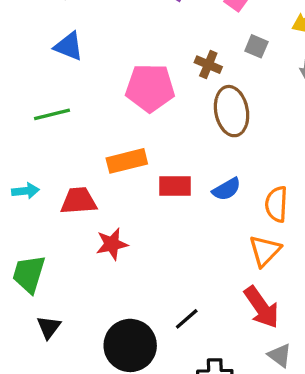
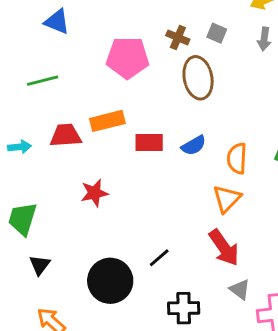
gray square: (256, 46) -> (217, 33), moved
red trapezoid: (79, 201) -> (66, 135), moved

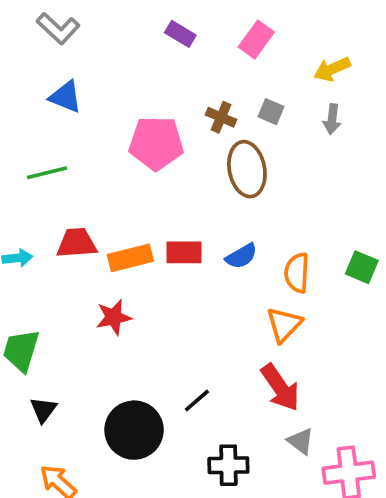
orange rectangle: (107, 121) -> (130, 258), moved

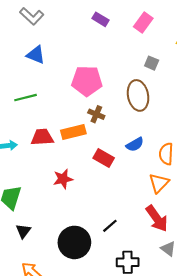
brown cross: (221, 117) -> (96, 114), moved
red rectangle: (184, 252) -> (104, 158), moved, turned 30
orange rectangle: (130, 258) -> (73, 132), moved

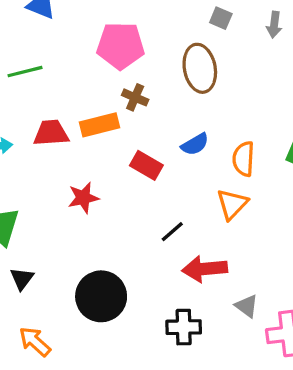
red arrow: (157, 218) -> (205, 269), moved, turned 120
black line: (110, 226) -> (172, 232), moved

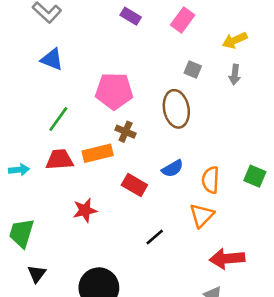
green line: (25, 72) -> (58, 119), moved, turned -40
red arrow: (205, 269) -> (227, 259), moved

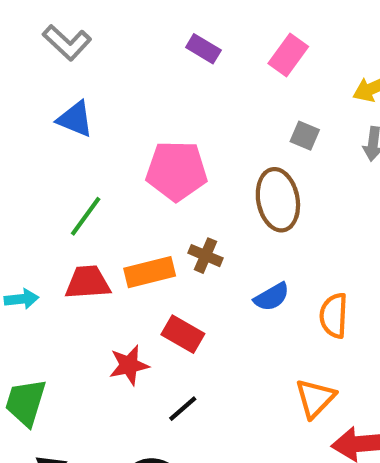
brown cross: (126, 132) -> (206, 256), moved
red rectangle: (134, 185) -> (183, 334), moved
orange triangle: (202, 215) -> (315, 398), moved
black line: (155, 237) -> (183, 409), moved

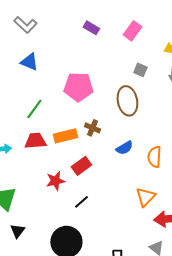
red rectangle: (183, 334) -> (81, 166), turned -66

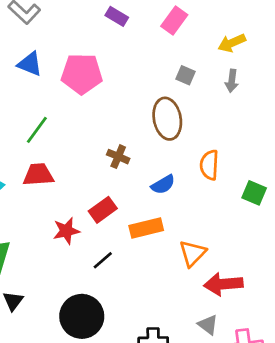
pink pentagon: (78, 87) -> (82, 74), moved
orange rectangle: (65, 136) -> (146, 228), moved
orange semicircle: (154, 157) -> (209, 165), moved

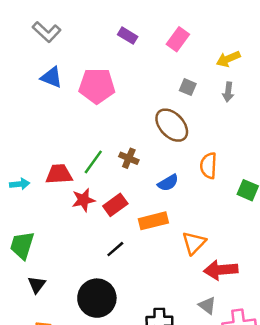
brown ellipse: (167, 119) -> (172, 125), turned -32
green line: (37, 130) -> (93, 162), moved
red star: (66, 231) -> (83, 200), moved

